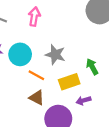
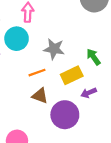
cyan circle: (20, 54) -> (17, 39), moved
orange line: (36, 75) -> (37, 73), turned -42

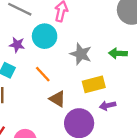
green arrow: (94, 57) -> (118, 53), moved, turned -63
orange line: (37, 73) -> (43, 74), moved, turned 56

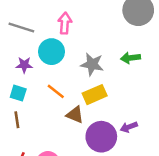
yellow rectangle: (94, 84) -> (95, 95), moved
purple arrow: (108, 105) -> (129, 127), moved

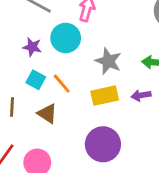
cyan square: (18, 93) -> (36, 80), moved
brown triangle: (75, 115) -> (47, 114), moved
purple arrow: (129, 127) -> (141, 95), moved

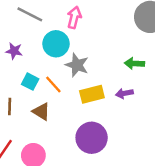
purple star: (32, 47) -> (14, 51), moved
gray star: (108, 61) -> (77, 65), moved

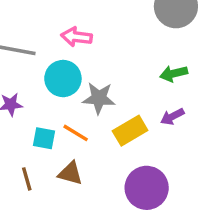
pink arrow: (74, 17) -> (76, 37), turned -80

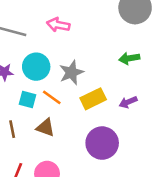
cyan circle: (63, 79) -> (36, 67), moved
gray star: (99, 98) -> (71, 72), turned -30
purple arrow: (172, 117) -> (128, 102), moved

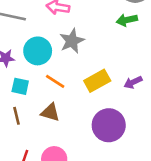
green arrow: (129, 58) -> (127, 20), moved
gray star: (71, 72) -> (72, 41), moved
cyan square: (28, 100) -> (20, 86), moved

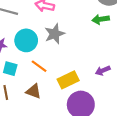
yellow rectangle: (97, 81) -> (68, 80), moved

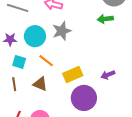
purple arrow: (103, 71) -> (108, 75), moved

